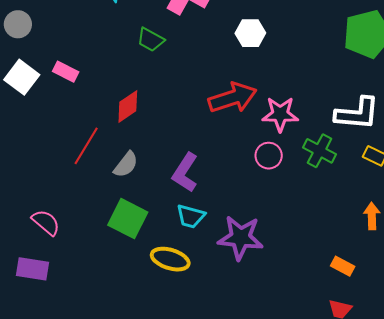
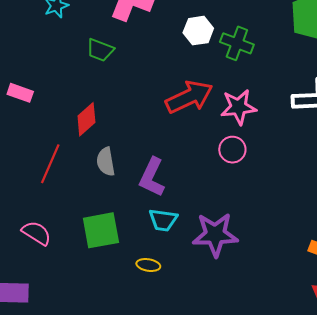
green cross: (319, 151) -> (237, 43), moved
gray semicircle: (126, 165) -> (106, 162), moved, turned 140
green square: (128, 219) -> (101, 230), turned -30
pink semicircle: (46, 222) -> (37, 233), moved
yellow ellipse: (170, 259) -> (148, 265), size x0.6

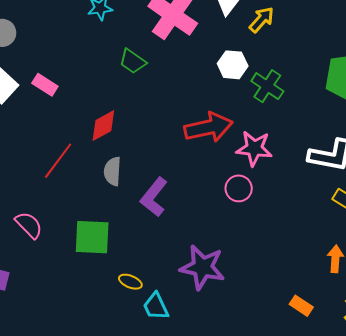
cyan trapezoid: (163, 220) -> (156, 306), moved, turned 44

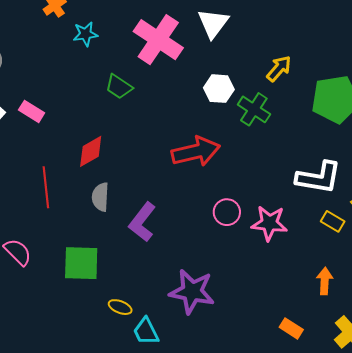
yellow arrow: (262, 20) -> (279, 69), moved
pink star: (254, 148) -> (269, 223), moved
red line: (58, 161) -> (46, 187), turned -42

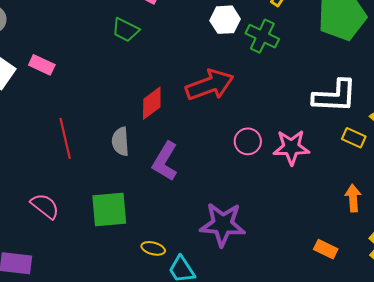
red diamond: (91, 151) -> (152, 103), moved

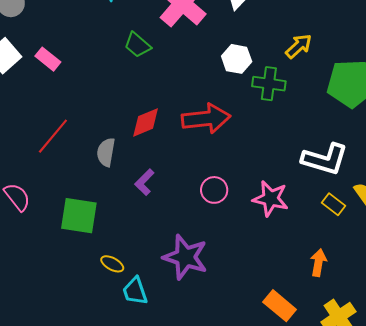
green cross: (262, 36) -> (269, 84), turned -32
red line: (65, 138) -> (53, 136), turned 39
pink circle: (248, 141) -> (214, 190), moved
purple L-shape: (165, 161) -> (144, 182), size x0.7
orange rectangle: (326, 249) -> (280, 306), size x1.4

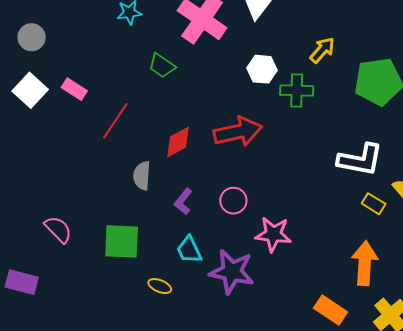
red line: (53, 136) -> (115, 121), moved
pink circle: (214, 190) -> (233, 201), moved
pink star: (271, 199) -> (273, 234), moved
orange arrow: (318, 263) -> (365, 263), size x1.6
cyan trapezoid: (135, 291) -> (189, 250), moved

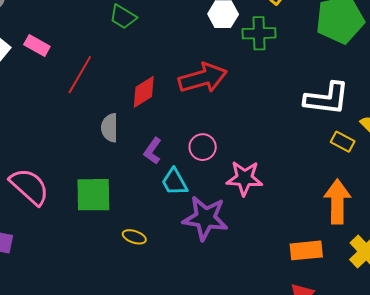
pink semicircle: (58, 229) -> (29, 186), size x1.4
cyan trapezoid: (189, 250) -> (174, 182), moved
orange rectangle: (331, 310) -> (306, 250), turned -36

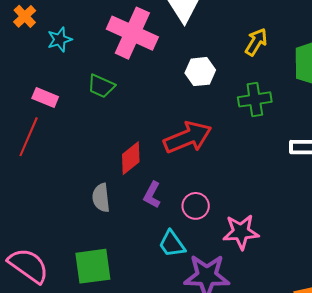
green cross: (259, 33) -> (255, 99), moved
pink rectangle: (37, 45) -> (45, 98), moved
red line: (80, 75) -> (29, 137), moved
purple L-shape: (153, 151) -> (152, 195), moved

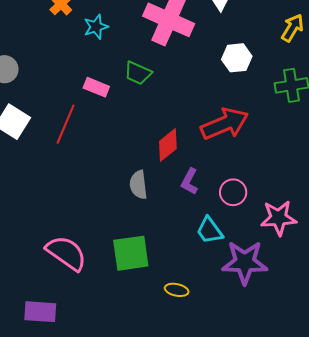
pink rectangle: (45, 98) -> (96, 87), moved

